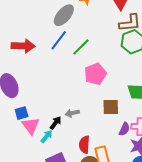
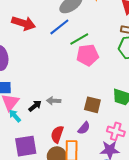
pink pentagon: (95, 74) -> (88, 55), moved
purple semicircle: (124, 129) -> (84, 128), moved
cyan arrow: (47, 136) -> (15, 116), moved, turned -96

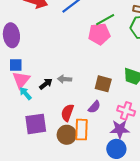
green line: (79, 39) -> (105, 20), moved

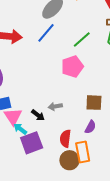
pink pentagon: (99, 34) -> (72, 67), moved
black arrow: (46, 84) -> (38, 115), turned 88
purple square: (36, 124) -> (32, 143), moved

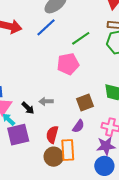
brown square: (94, 103) -> (85, 102), turned -30

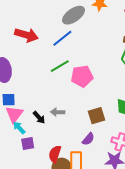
green line: (81, 38) -> (60, 66), moved
purple square: (18, 135) -> (28, 144), size x0.6
red semicircle: (52, 135) -> (55, 154), moved

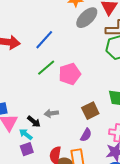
gray ellipse: (73, 15) -> (87, 18), moved
cyan arrow: (19, 128) -> (26, 134), moved

